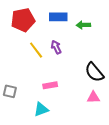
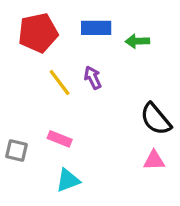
pink rectangle: (50, 85) -> (60, 139), moved, turned 32

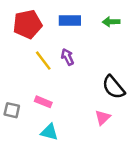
green arrow: (137, 41) -> (111, 22), moved
pink triangle: (154, 160) -> (103, 117), moved, turned -42
cyan triangle: (68, 180) -> (49, 132), turned 36

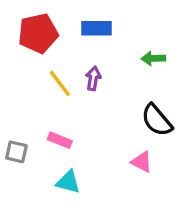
green arrow: (111, 22) -> (153, 58), moved
purple arrow: (67, 57) -> (93, 78), turned 35
pink triangle: (103, 117) -> (142, 162), turned -49

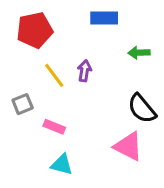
blue rectangle: (97, 28) -> (104, 18), moved
gray square: (16, 152) -> (23, 104), moved, turned -35
pink triangle: (142, 162) -> (128, 146), size x1.5

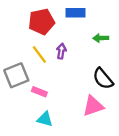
red pentagon: (35, 30) -> (42, 22), moved
gray square: (23, 104) -> (16, 75), size x1.6
pink triangle: (128, 146) -> (93, 106), turned -45

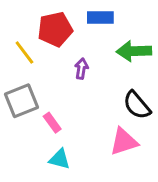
green arrow: (101, 38) -> (134, 51), size x1.6
yellow line: (39, 54) -> (24, 53), moved
pink rectangle: (39, 92) -> (52, 123), turned 32

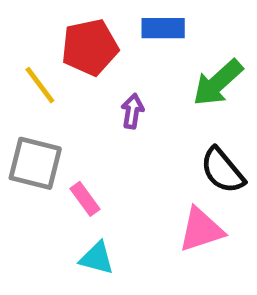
green arrow: (134, 51) -> (218, 83), turned -40
gray square: (22, 101) -> (35, 163), turned 36

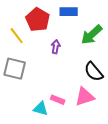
red pentagon: (90, 47) -> (38, 20), turned -30
pink rectangle: (85, 199) -> (58, 100), moved, turned -32

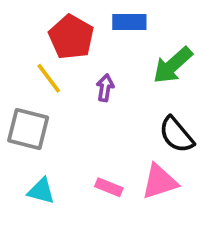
yellow line: (17, 36) -> (49, 78), moved
cyan triangle: (41, 109) -> (41, 191), moved

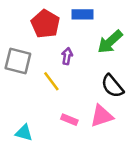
yellow line: (49, 78) -> (51, 81), moved
gray square: (28, 129) -> (18, 61), moved
cyan triangle: (41, 191) -> (24, 133), moved

